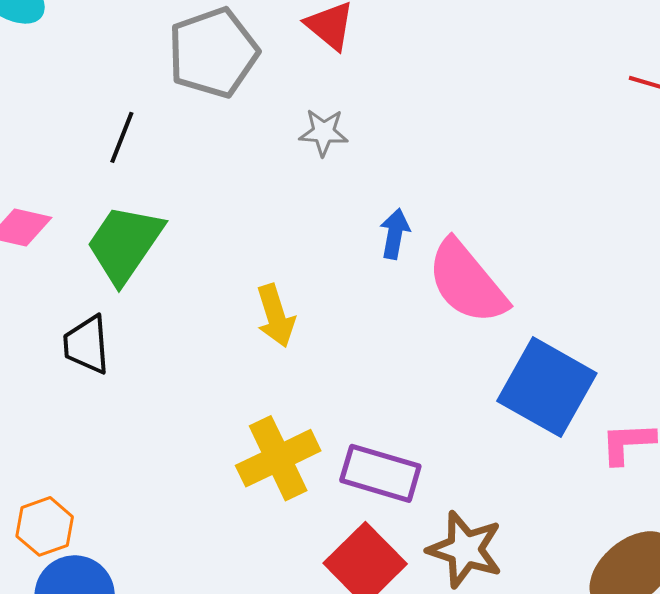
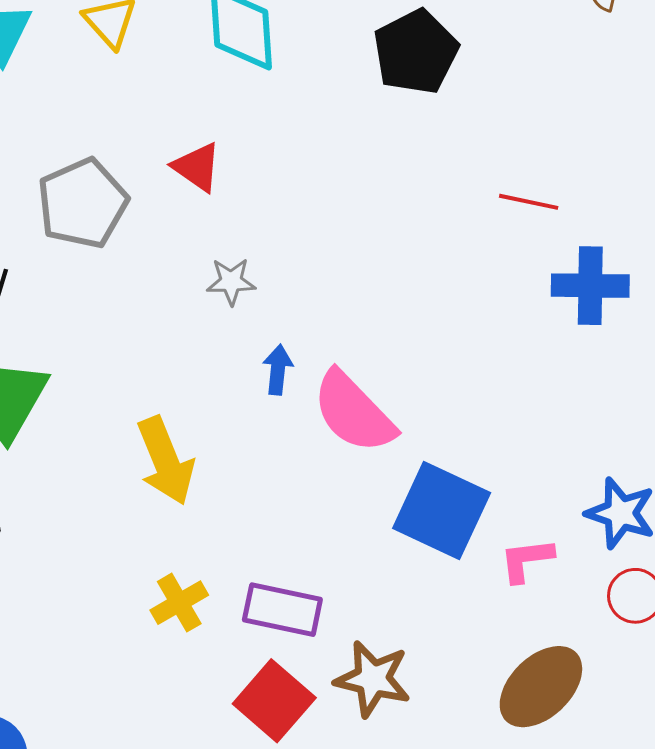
gray star: (324, 132) -> (231, 282), moved
yellow arrow: (276, 316) -> (166, 461), size x1.4
yellow cross: (278, 458) -> (179, 603), size x0.7

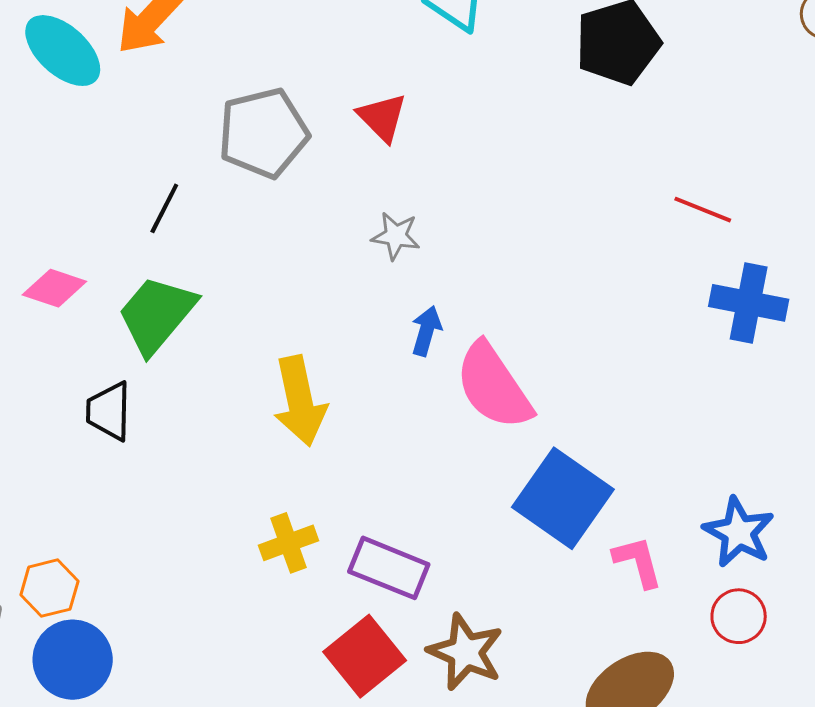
pink L-shape: (526, 560) -> (638, 562), turned 72

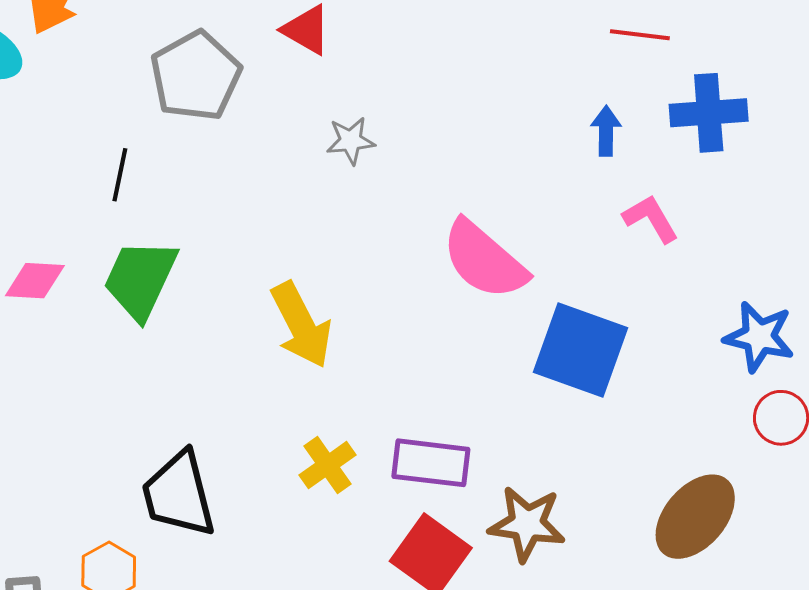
blue arrow: (426, 331) -> (606, 131), moved
black trapezoid: (109, 411) -> (179, 494), moved, size x1.5
pink L-shape: (638, 562) -> (651, 219), moved

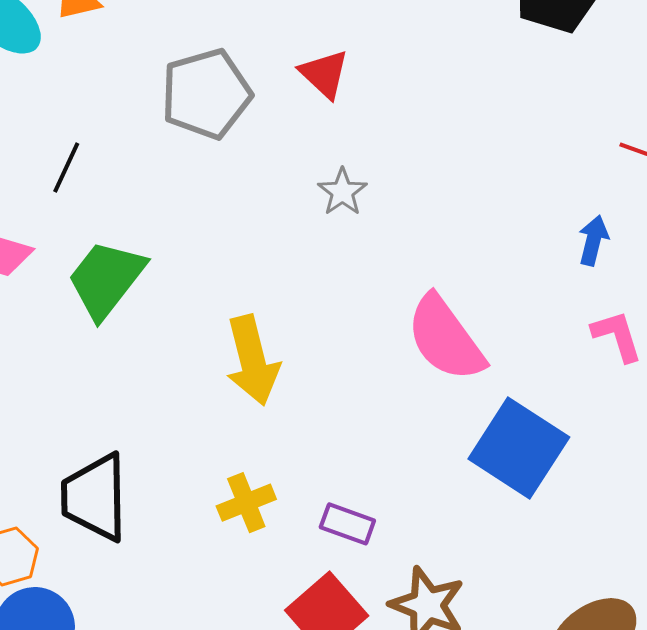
gray star: (351, 141) -> (342, 192), turned 30
black line: (120, 175) -> (66, 168), moved
purple rectangle: (431, 463) -> (347, 524), size x0.7

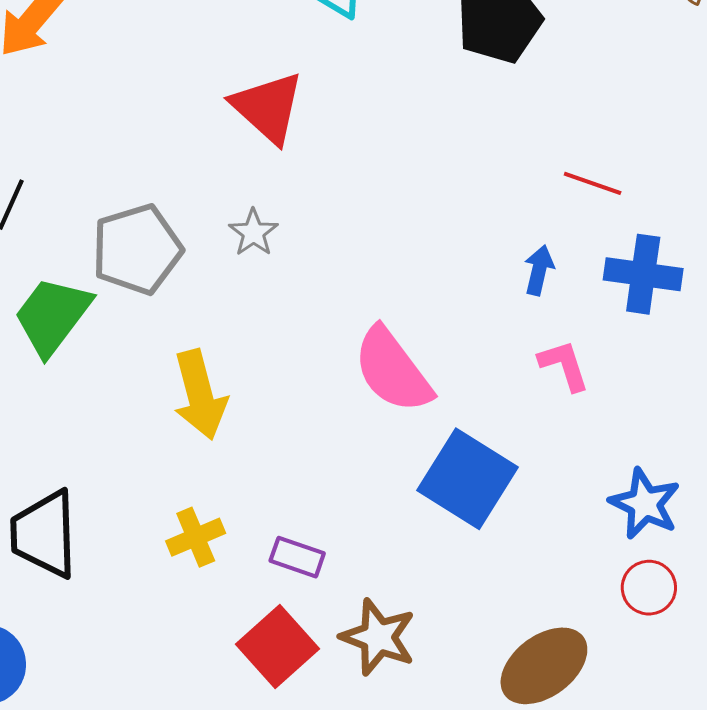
red triangle: (324, 74) -> (268, 107), size x1.5
gray pentagon: (206, 94) -> (137, 249), moved
gray star: (342, 192) -> (253, 233), moved

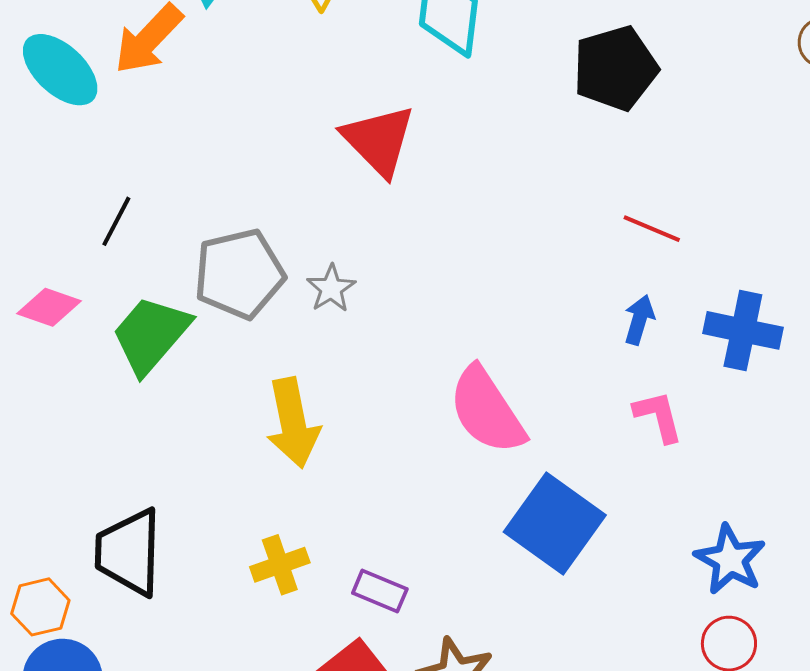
red line: (593, 183) -> (652, 229), moved
gray star: (253, 233) -> (331, 288), moved

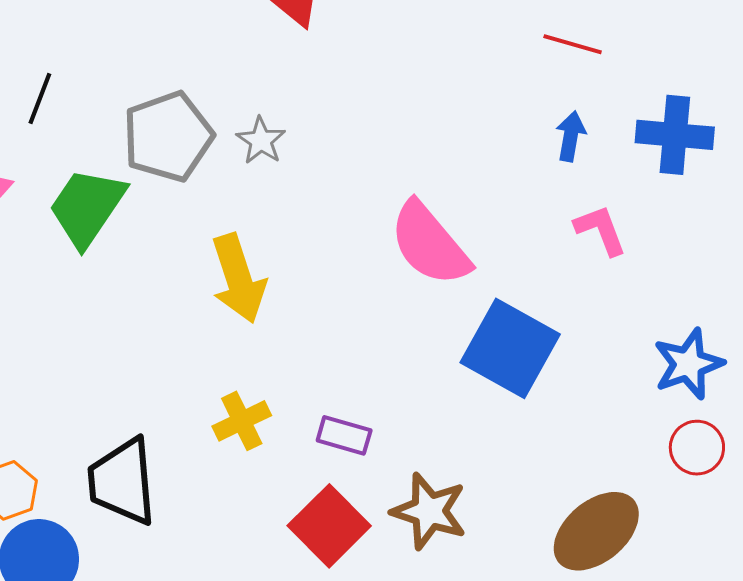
black trapezoid: (129, 552) -> (122, 482), moved
blue star: (730, 560) -> (688, 364), turned 30

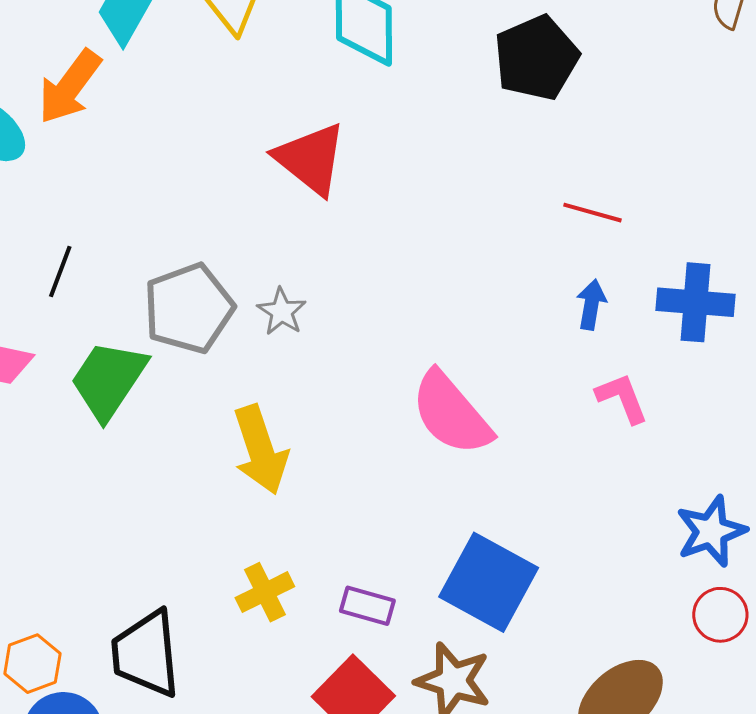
blue square: (510, 348) -> (489, 582), moved

